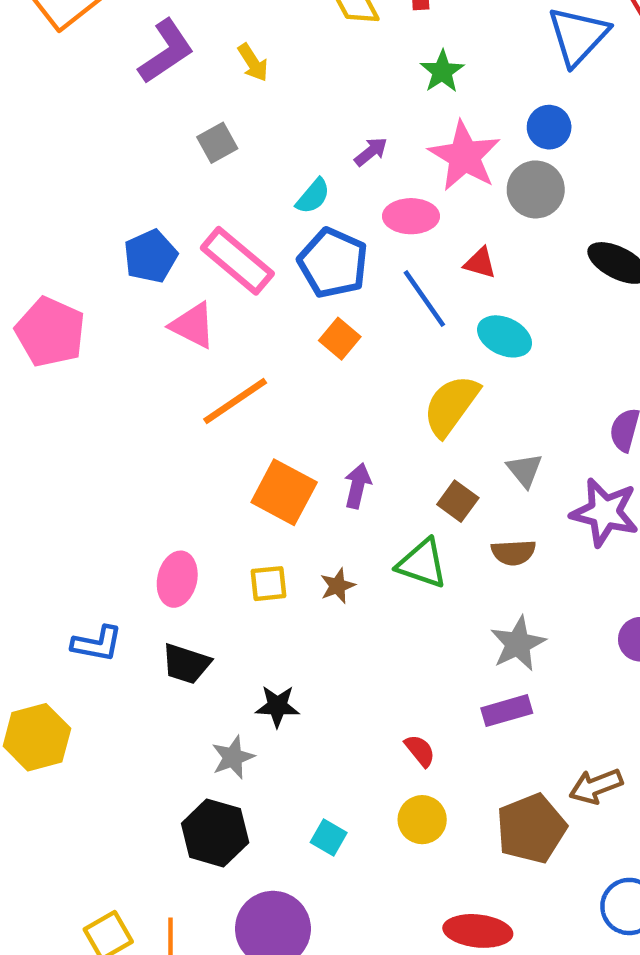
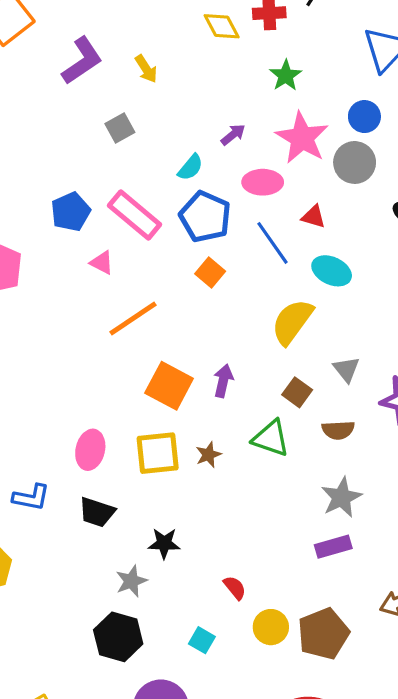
pink triangle: (193, 325) -> (102, 263), size x0.7
yellow square: (268, 584) -> (158, 453), size x1.6
red semicircle: (420, 751) -> (235, 588), moved
brown pentagon: (531, 829) -> (323, 634), moved

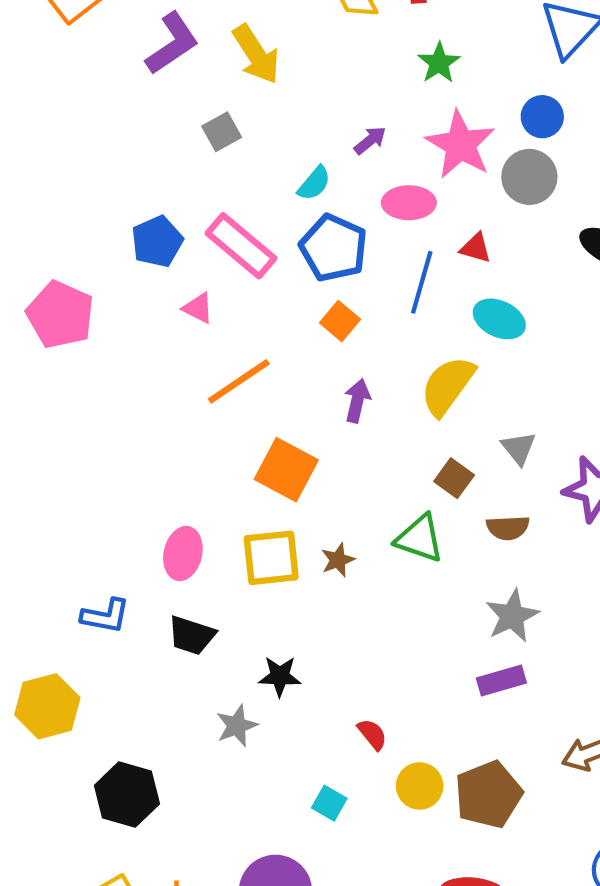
yellow arrow: (146, 69) -> (256, 54), size x1.6
blue line: (272, 243) -> (422, 282), turned 51
purple arrow: (223, 381) -> (357, 401), moved
black hexagon: (118, 637) -> (127, 795), moved

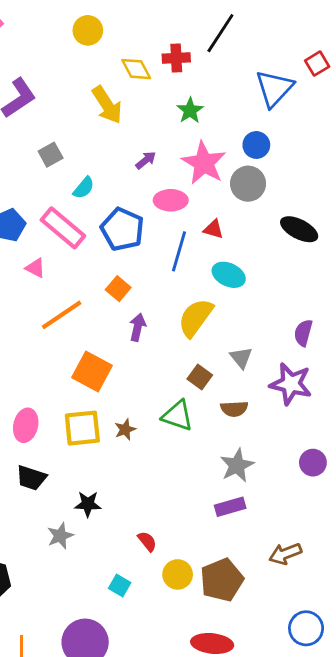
yellow arrow: (256, 54) -> (107, 105), moved
cyan semicircle: (314, 183) -> (84, 188), moved
orange square: (340, 321) -> (118, 289), moved

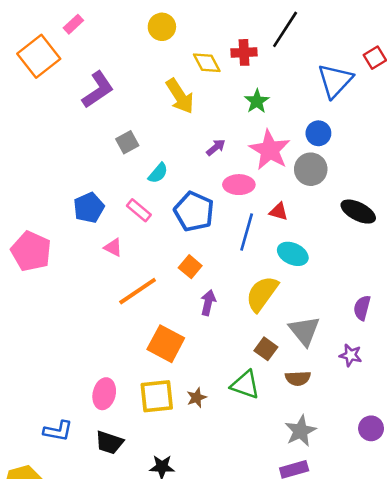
pink rectangle: (63, 228) -> (139, 210), size x0.6
gray triangle: (241, 358) -> (304, 331), size x1.5
purple star: (291, 384) -> (351, 355), size x0.6

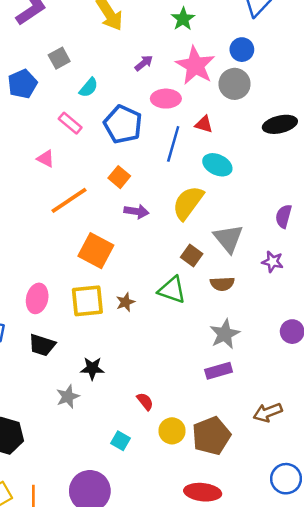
blue pentagon: (89, 208) -> (22, 84), moved
black ellipse: (358, 212) -> (280, 124), turned -40
purple arrow: (208, 303) -> (136, 211), turned 85

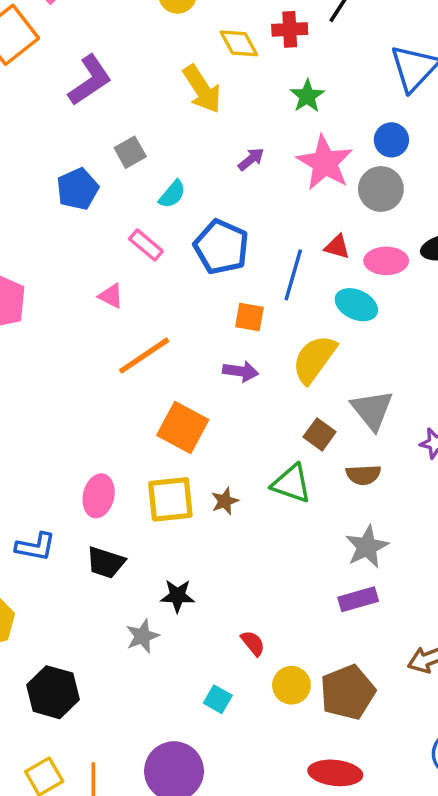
pink ellipse: (166, 99) -> (386, 261), moved
orange square: (119, 177) -> (249, 317), moved, turned -30

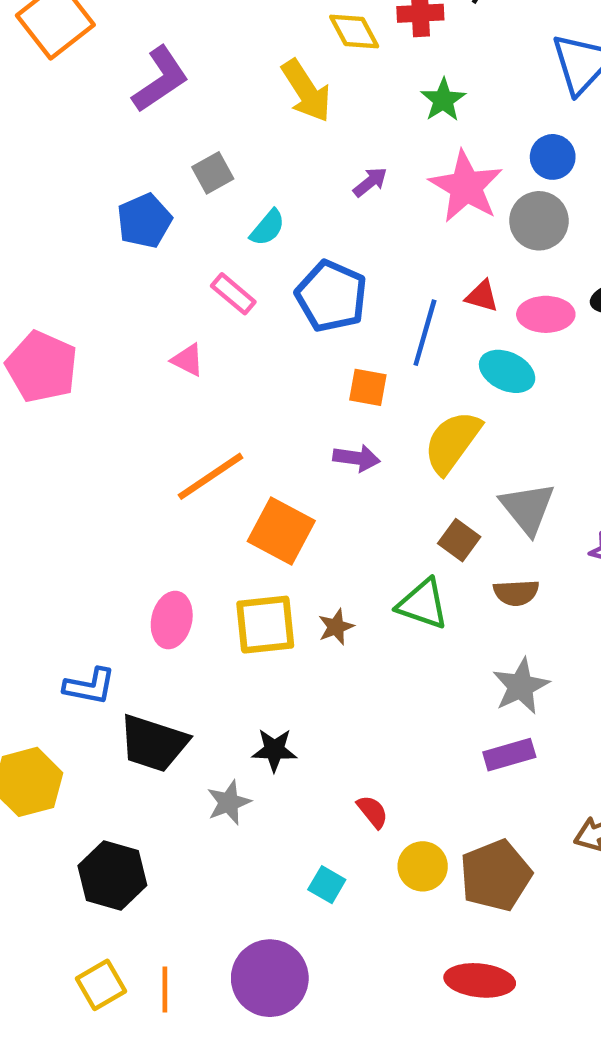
orange line: (144, 356) -> (210, 476), moved
black trapezoid: (106, 562) -> (153, 743), moved, size x1.4

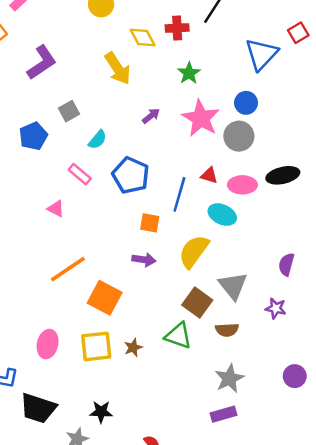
brown square: (459, 540) -> (197, 302), size x1.4

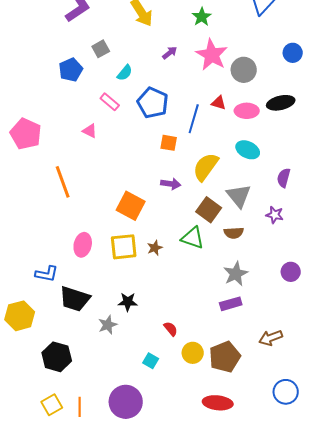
blue circle: (246, 103) -> (293, 53), moved
cyan ellipse: (222, 215) -> (248, 150), moved
purple arrow: (144, 260) -> (171, 184), moved
orange line: (68, 269) -> (63, 182), moved, turned -76

